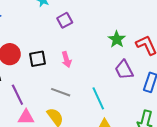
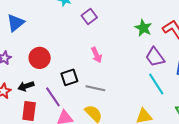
black square: (37, 59) -> (69, 77), moved
cyan line: (98, 98) -> (156, 84), moved

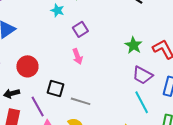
pink arrow: (97, 55) -> (77, 56), moved
purple trapezoid: (155, 57) -> (143, 75), turned -30
black square: (69, 77) -> (56, 88), turned 30

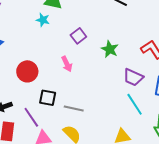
purple square: (80, 29) -> (78, 36), moved
green star: (133, 45) -> (110, 49), moved
red circle: (27, 66) -> (27, 71), moved

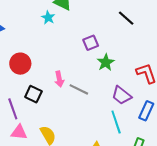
purple square: (78, 36) -> (91, 43), moved
pink arrow: (67, 64) -> (59, 79), moved
gray line: (74, 109) -> (79, 89), moved

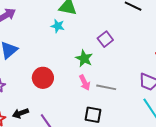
green star: (106, 62) -> (84, 58), moved
black square: (33, 94) -> (93, 115), moved

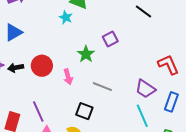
pink arrow: (85, 83) -> (68, 77), moved
black arrow: (20, 113) -> (16, 68), moved

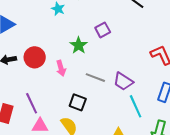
purple trapezoid: (145, 89) -> (123, 81), moved

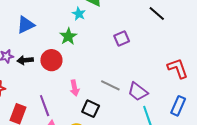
green star: (79, 45) -> (68, 36), moved
pink arrow: (61, 68) -> (75, 88), moved

